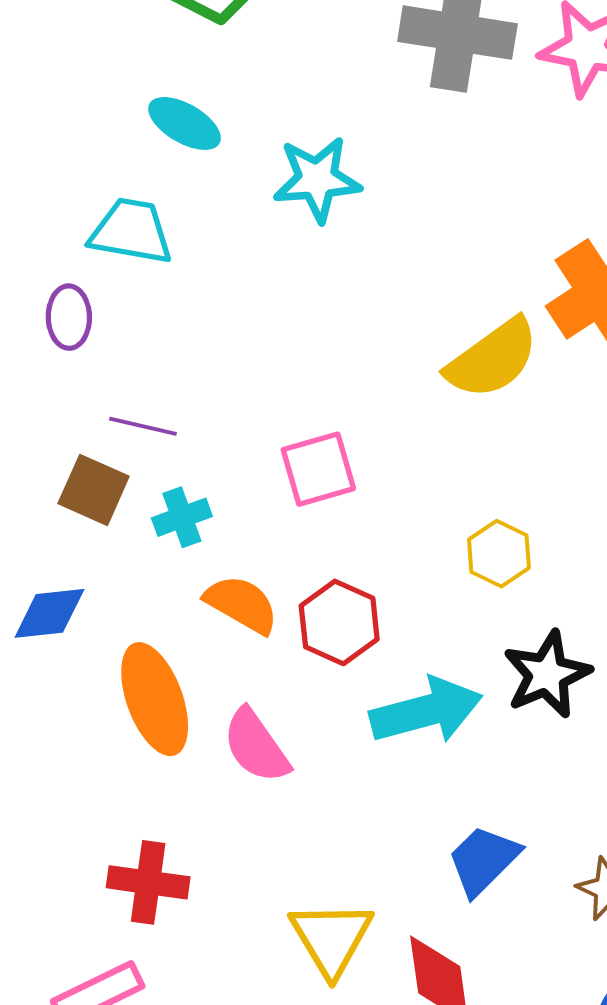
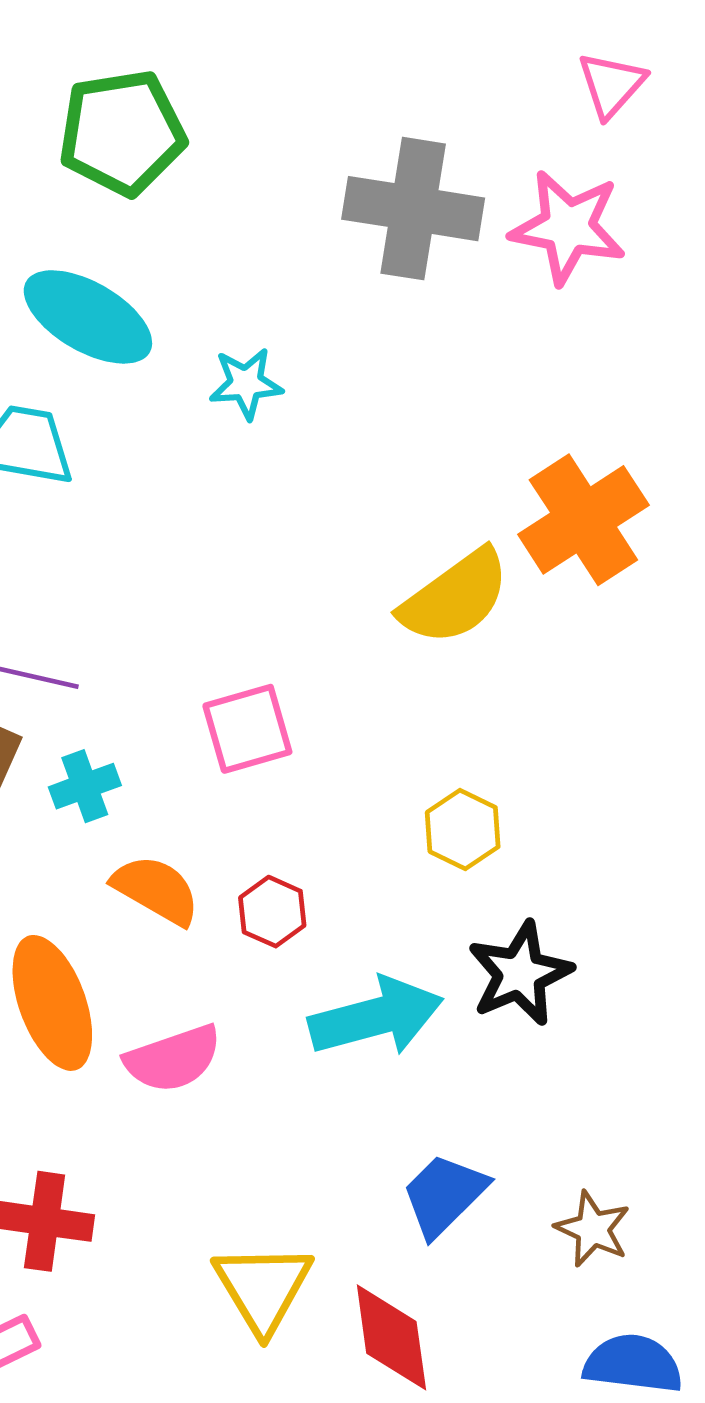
cyan ellipse: (185, 123) -> (88, 317), size x1.5
cyan star: (317, 179) -> (246, 384), size x0.7
red hexagon: (339, 622) -> (272, 912), size x0.7
pink semicircle: (256, 746) -> (173, 1059), turned -74

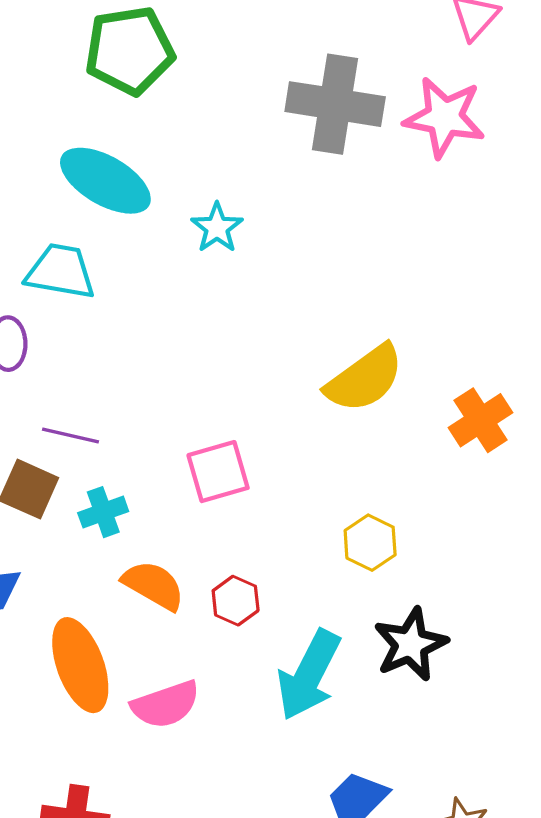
cyan star: (246, 384) -> (217, 228), turned -30
orange cross: (583, 520) -> (481, 420), moved, size x0.7
cyan arrow: (376, 1017) -> (309, 675), turned 132

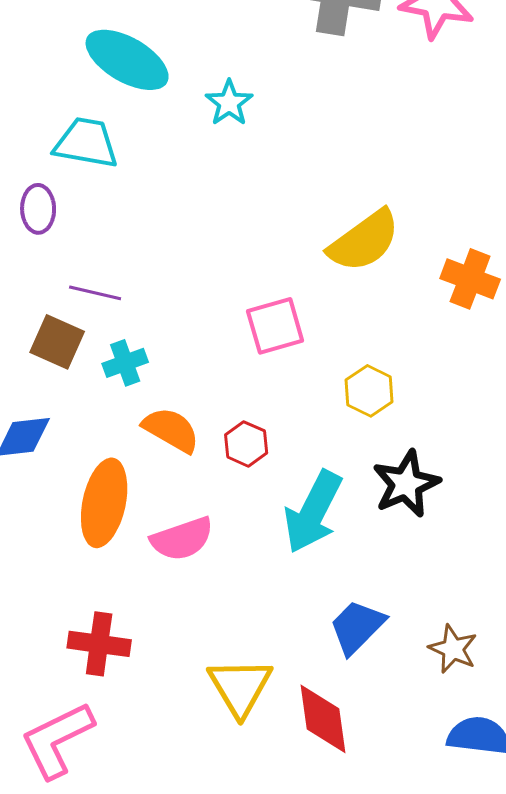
orange cross: (481, 420) -> (470, 279), turned -36
pink square: (218, 472) -> (275, 326), moved
orange ellipse: (80, 665) -> (104, 503), turned 32

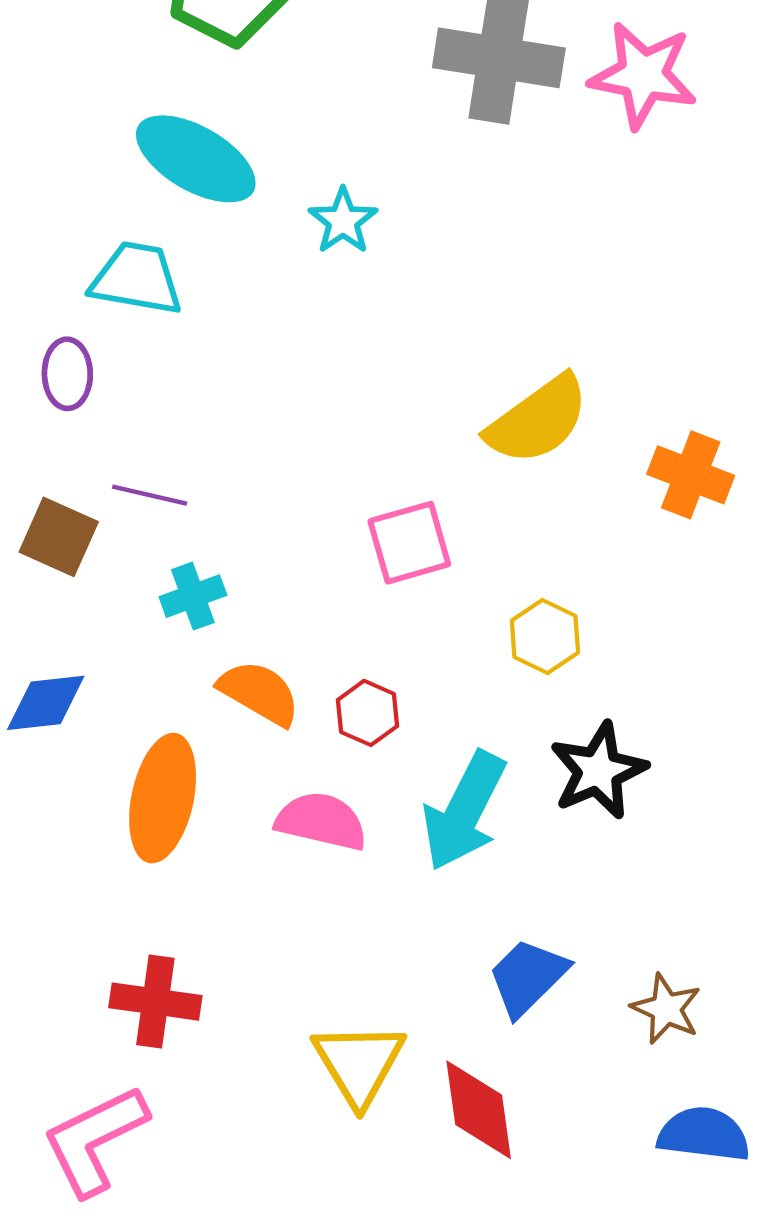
brown square: (57, 342) -> (59, 537), moved
pink semicircle: (182, 539) -> (321, 821), moved, turned -148

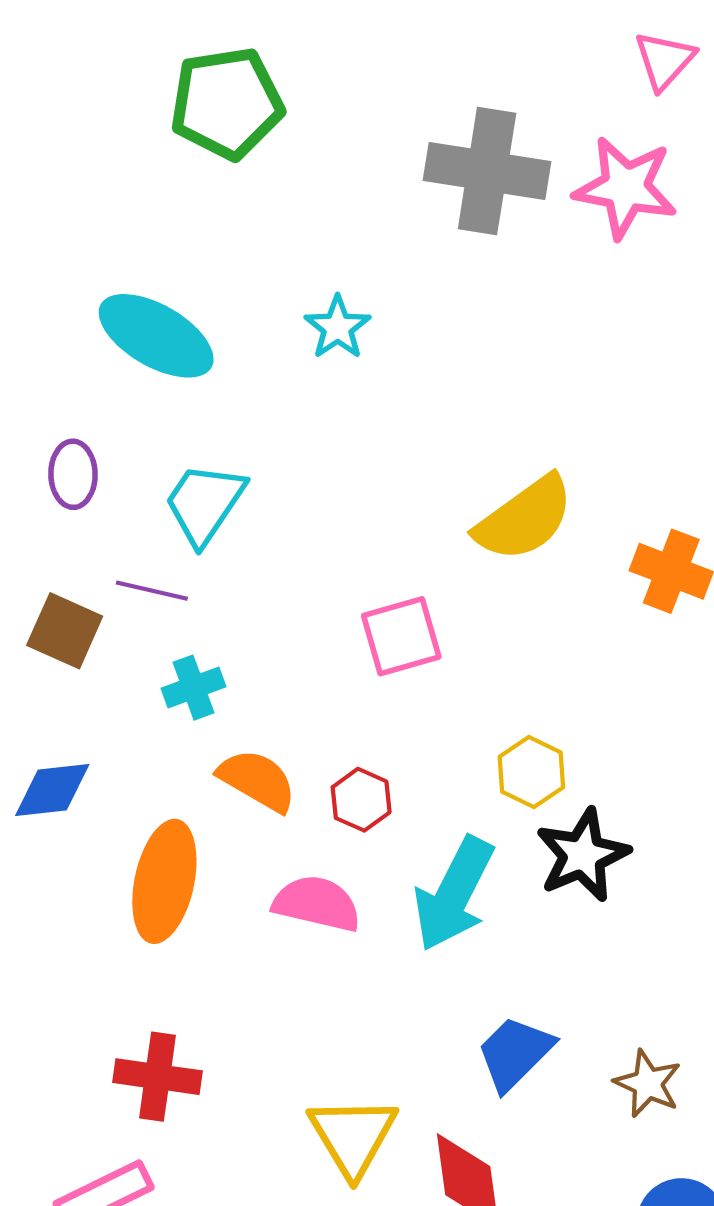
cyan ellipse: (196, 159) -> (156, 336), moved
cyan trapezoid: (137, 279) -> (205, 503), moved, turned -66
yellow hexagon: (545, 636) -> (531, 772), moved

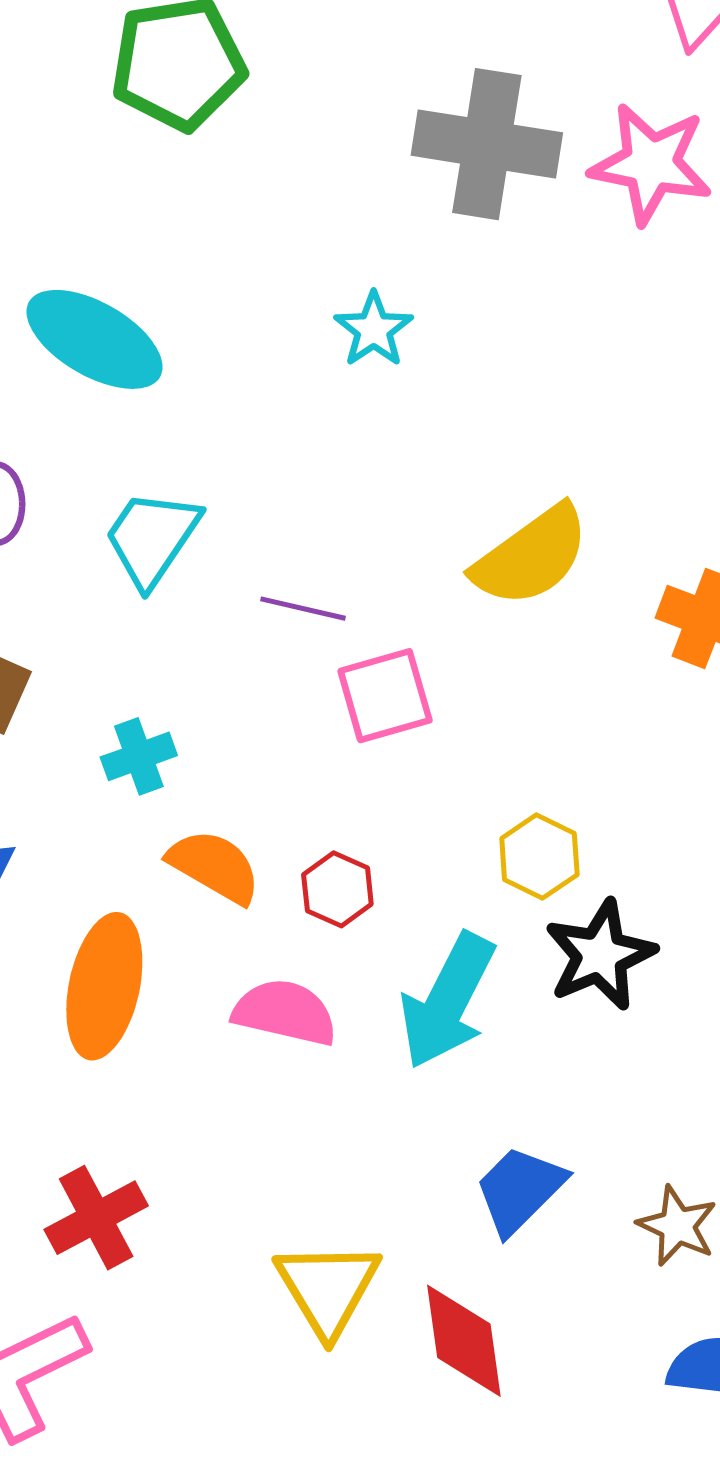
cyan star: (338, 327) -> (374, 330), moved
purple line: (152, 591) -> (303, 609), moved
red cross: (157, 1077) -> (96, 1218), turned -36

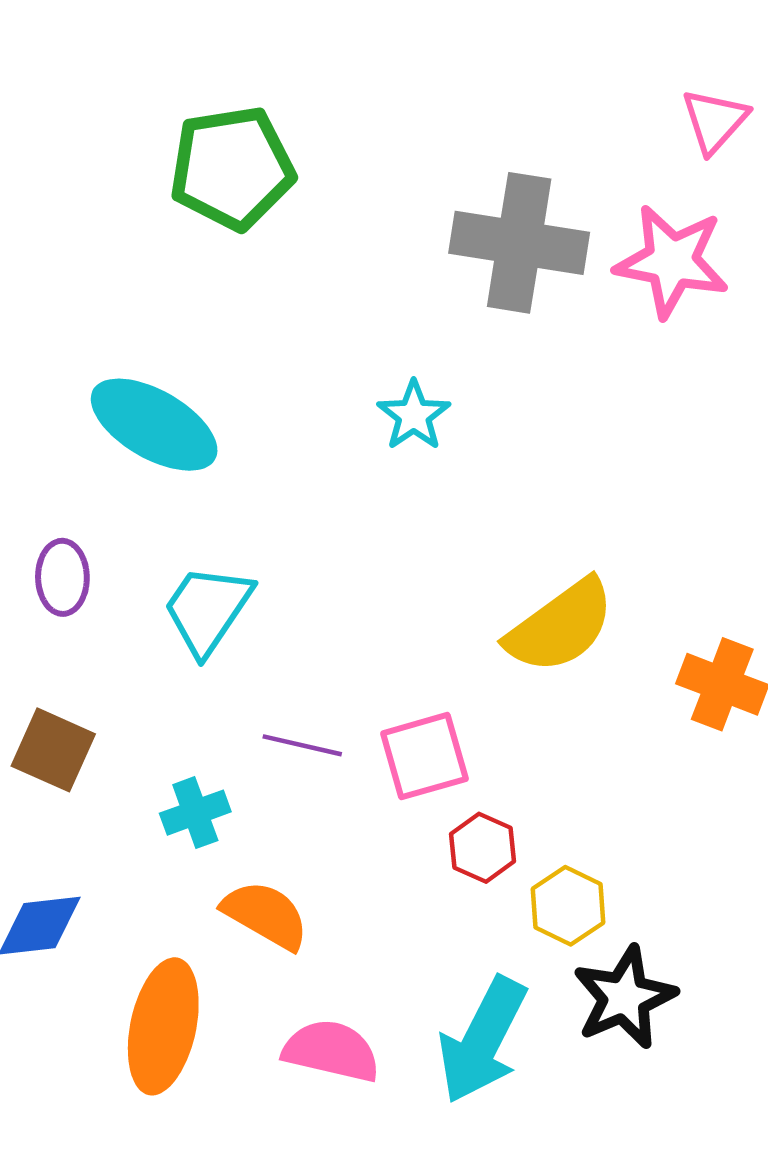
purple line: (303, 609) -> (302, 745), moved
red hexagon: (337, 889) -> (482, 848), moved

